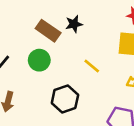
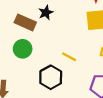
yellow line: (92, 66) -> (69, 57), moved

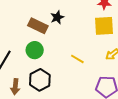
black hexagon: (51, 77) -> (40, 80), moved

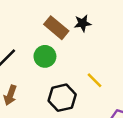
black hexagon: (40, 80) -> (62, 98), moved

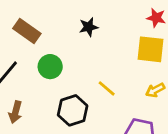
brown rectangle: (56, 28) -> (27, 31), moved

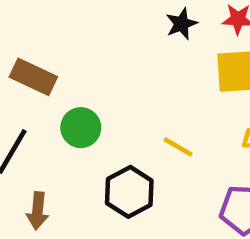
black star: (89, 27) -> (181, 24), moved

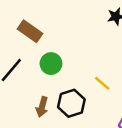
brown arrow: (38, 211) -> (42, 107), moved

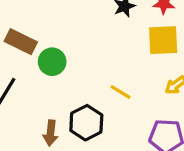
green circle: (51, 64) -> (52, 62), moved

